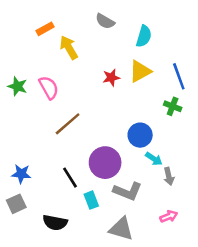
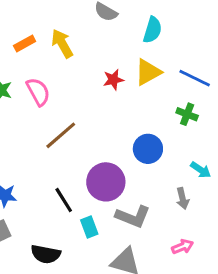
orange rectangle: (45, 29) -> (25, 44), moved
blue line: (179, 76) -> (195, 78), turned -44
cyan arrow: (154, 159) -> (201, 170), moved

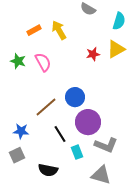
brown line: (61, 135) -> (46, 107), moved
blue circle: (148, 149) -> (75, 97), moved

